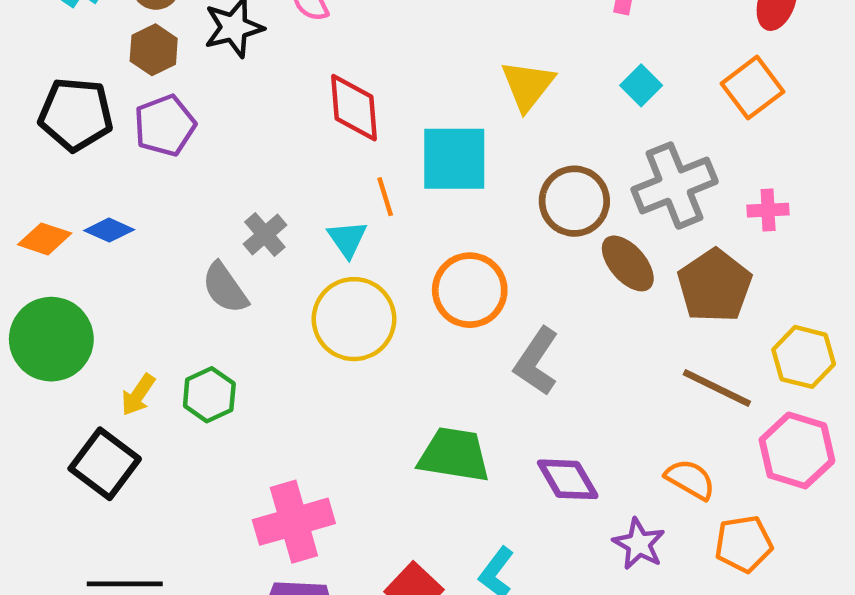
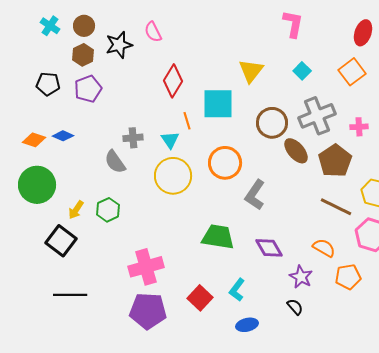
red diamond: (354, 108) -> (173, 81), turned 36
black pentagon: (76, 114) -> (48, 84), size x0.7
gray cross: (265, 235) -> (133, 138), turned 36

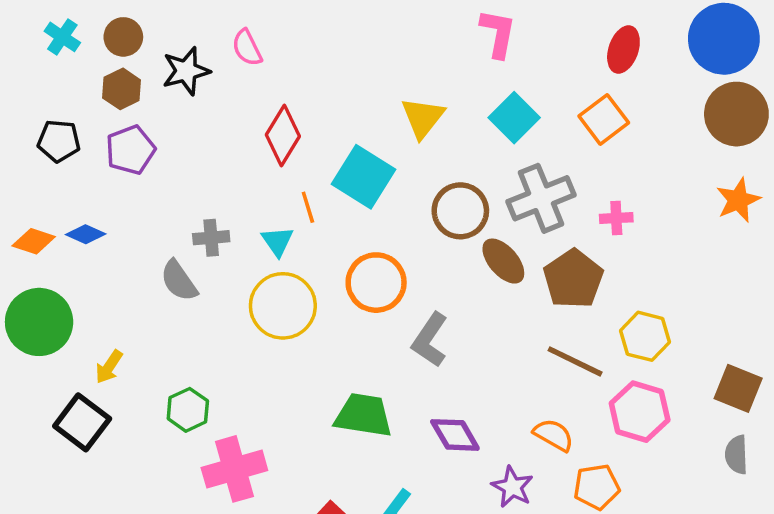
cyan square: (302, 71) -> (514, 118), size x1.5
cyan square: (218, 104) -> (364, 177), turned 32
green hexagon: (108, 210) -> (188, 410), moved

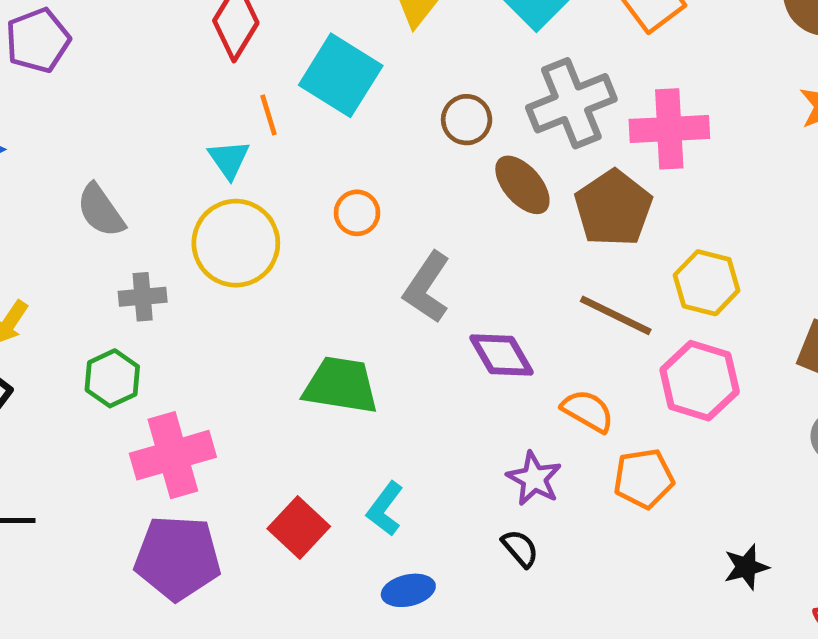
brown circle: (460, 211) -> (467, 120), size x0.7
pink cross: (616, 218) -> (669, 129), size x1.8
gray cross: (211, 238) -> (143, 297), moved
orange circle: (376, 283) -> (357, 213), size x0.6
purple diamond: (455, 435) -> (501, 355), moved

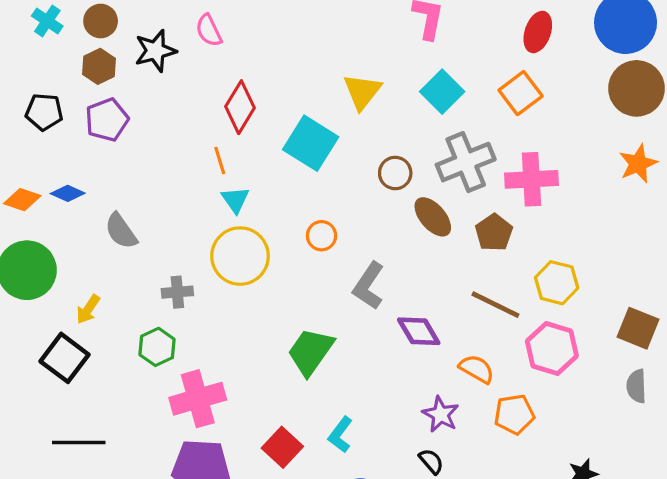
orange line: (268, 115) -> (220, 160), moved
brown pentagon: (613, 208) -> (494, 233), size x0.7
gray semicircle: (101, 211) -> (121, 231), moved
green trapezoid: (341, 385) -> (311, 352), turned -64

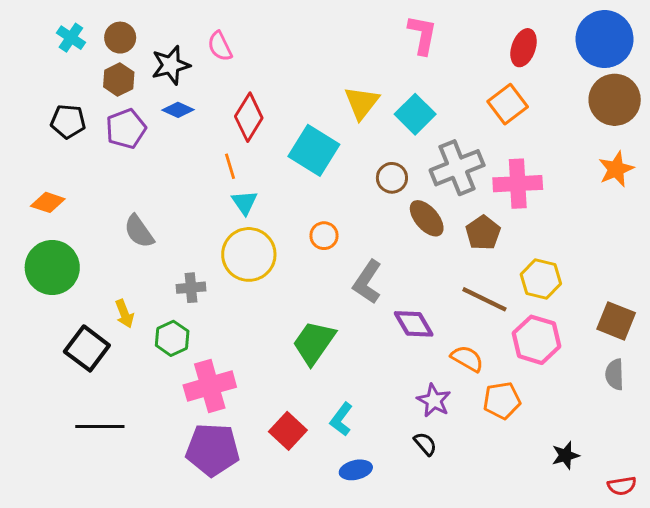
cyan square: (442, 92) -> (415, 114), moved
blue diamond: (68, 193) -> (178, 110), moved
yellow arrow: (88, 309) -> (124, 314), moved, turned -56

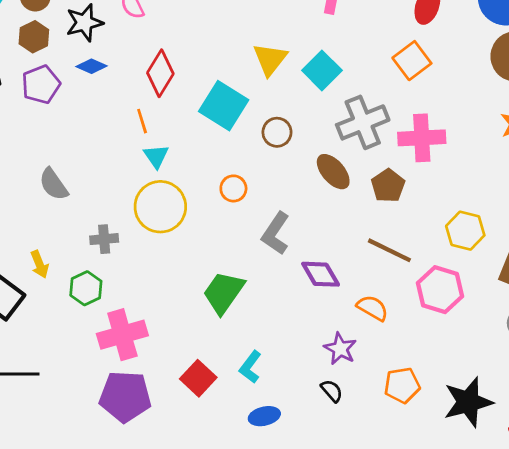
brown circle: (392, 178) -> (277, 132), moved
yellow hexagon: (541, 279) -> (465, 231), moved
orange pentagon: (502, 400) -> (402, 385), moved
black star: (565, 455) -> (468, 402), size x1.8

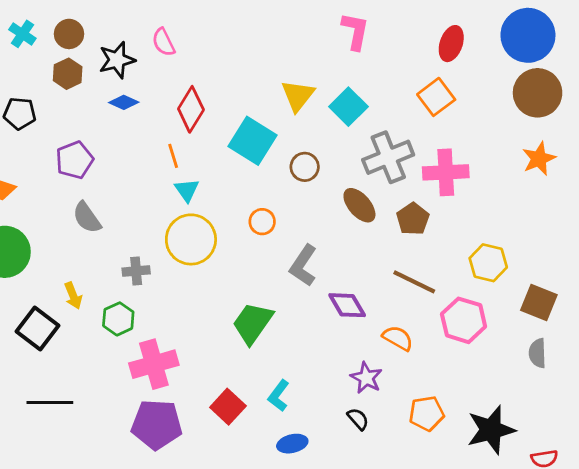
purple pentagon: (41, 84) -> (74, 160), moved

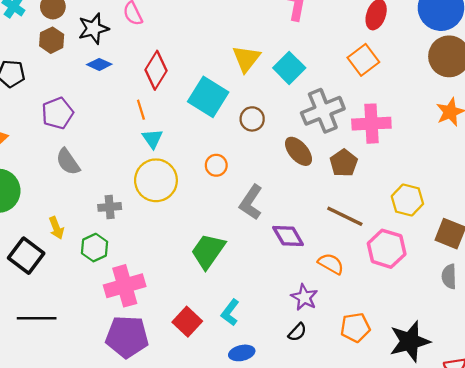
black semicircle: (358, 419) -> (297, 332), turned 84

